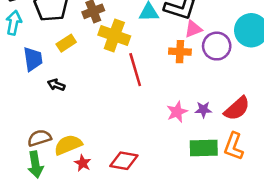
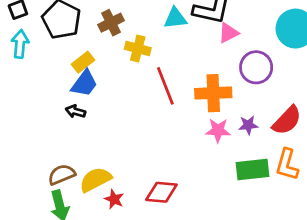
yellow cross: (114, 36) -> (138, 49), size x0.7
purple circle: (217, 46) -> (256, 67), moved
orange cross: (180, 52) -> (213, 93), moved, size x1.4
blue trapezoid: (33, 59) -> (84, 84), moved, turned 50
pink star: (177, 112) -> (218, 130), turned 30

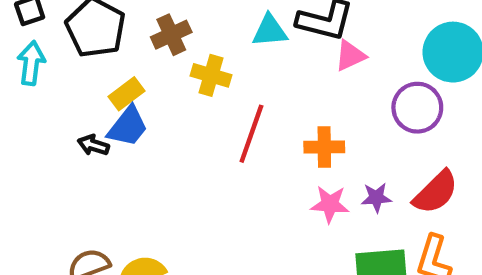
purple circle: (256, 67) -> (417, 108), moved
red line: (165, 86) -> (251, 134), turned 39
orange cross: (213, 93) -> (324, 147), size x0.7
black arrow: (76, 111) -> (93, 145), moved

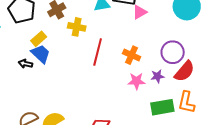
purple circle: (417, 108) -> (173, 52), moved
blue trapezoid: (128, 127) -> (41, 54), turned -80
orange cross: (324, 147) -> (132, 55), turned 30

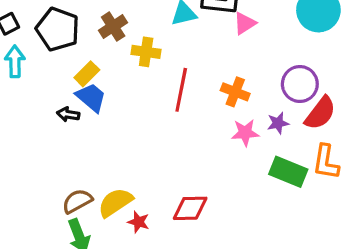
green rectangle: (162, 107) -> (288, 172), turned 35

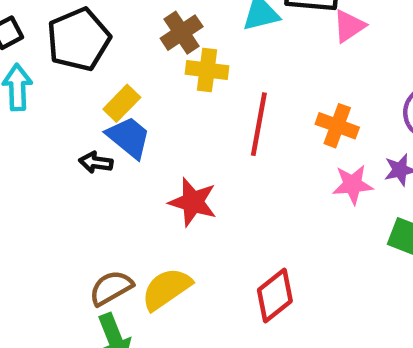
brown cross: (113, 27) -> (182, 33), moved
black pentagon: (58, 29) -> (78, 39), turned 30
red diamond: (190, 208) -> (275, 295), turned -36
red star: (138, 222) -> (193, 202), moved, size x1.5

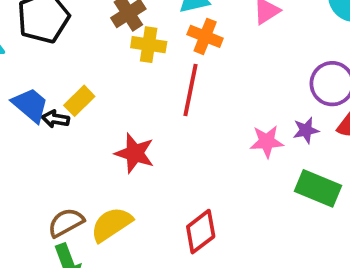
yellow rectangle: (122, 103) -> (79, 101), moved
orange cross: (337, 126) -> (205, 36), moved
blue trapezoid: (129, 137) -> (30, 105), moved

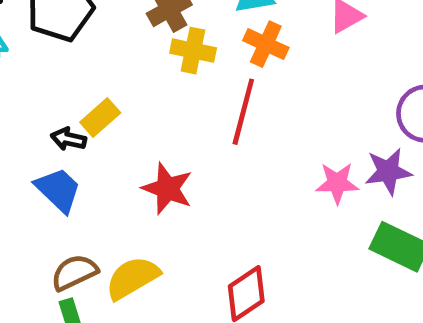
blue trapezoid: (30, 105) -> (58, 190), moved
purple star: (306, 130) -> (388, 171), size x1.4

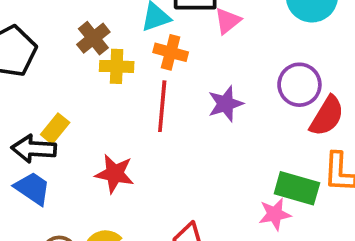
black arrow: (68, 139) -> (34, 149), size x1.6
purple star: (388, 171) -> (226, 104), moved
pink star: (337, 183) -> (275, 214), moved

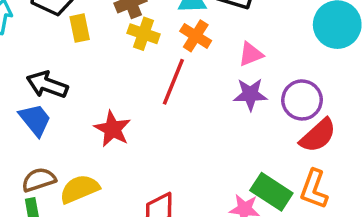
pink triangle: (228, 21) -> (251, 54), moved
purple star: (226, 104) -> (250, 94), moved
yellow rectangle: (55, 129) -> (80, 28), moved, turned -68

